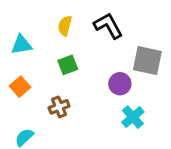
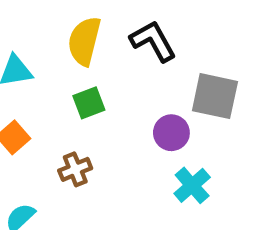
yellow semicircle: (65, 26) -> (84, 41), size x1.5

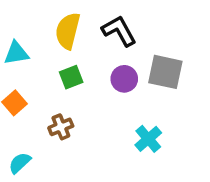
purple circle: (171, 133) -> (124, 79), moved

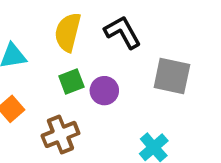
purple circle: (124, 79) -> (104, 91), moved
brown cross: (61, 127) -> (60, 134), size x1.4

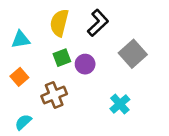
black L-shape: (123, 32) -> (98, 23), turned 76
gray square: (172, 76) -> (133, 54), turned 36

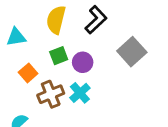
orange square: (19, 77) -> (28, 73), moved
cyan cross: (120, 104) -> (80, 93), moved

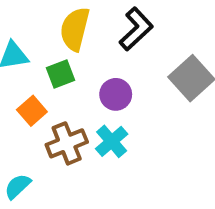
green square: (59, 56) -> (61, 74), moved

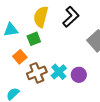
purple circle: (116, 94) -> (79, 75), moved

